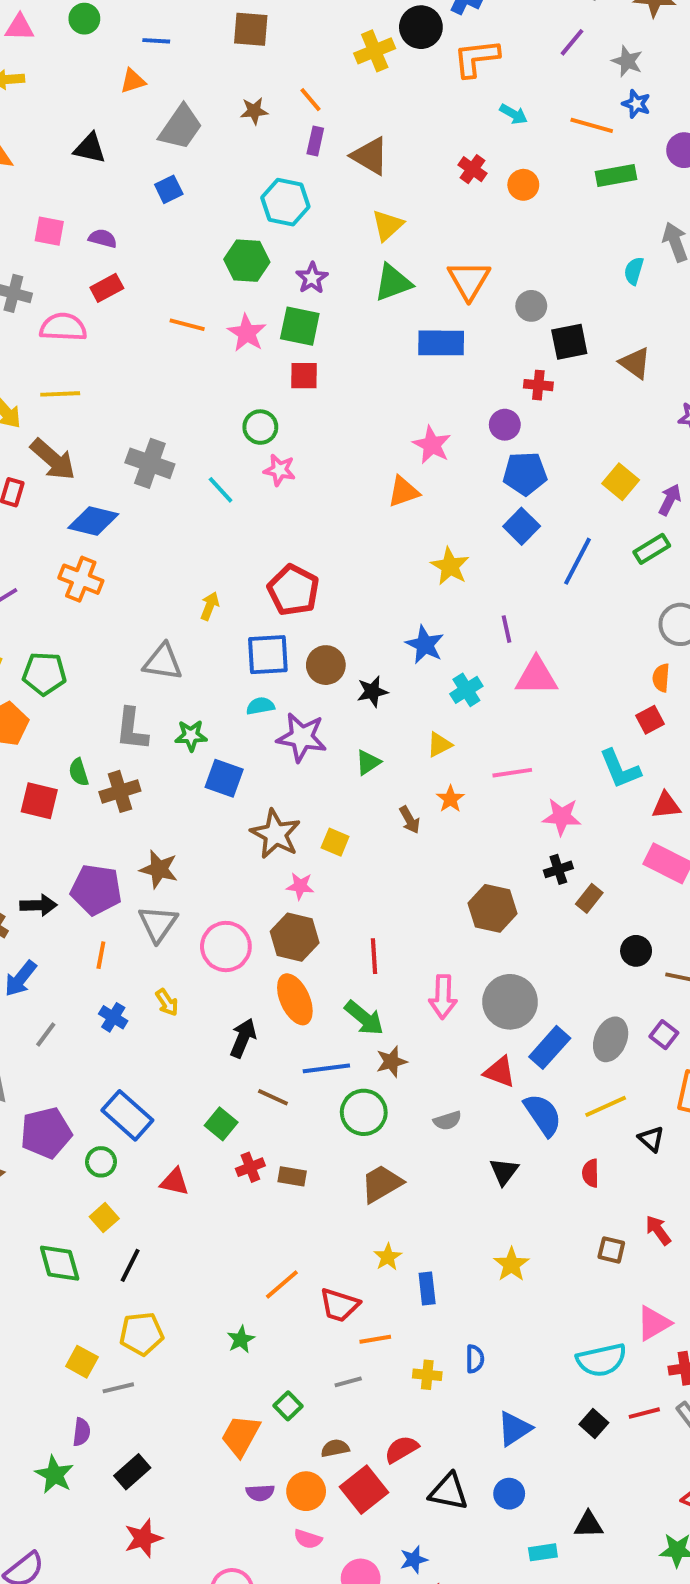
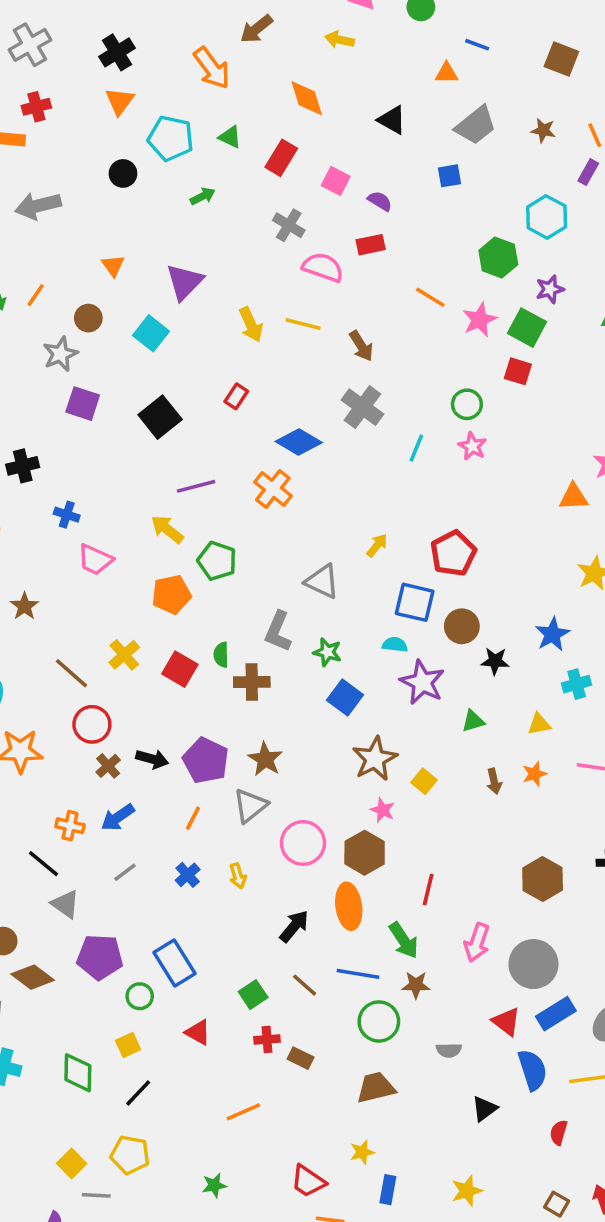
brown arrow: (53, 459) -> (361, 346), moved, size x0.7
cyan line: (221, 490) -> (416, 448), turned 48
orange line: (282, 1284) -> (243, 1112), moved

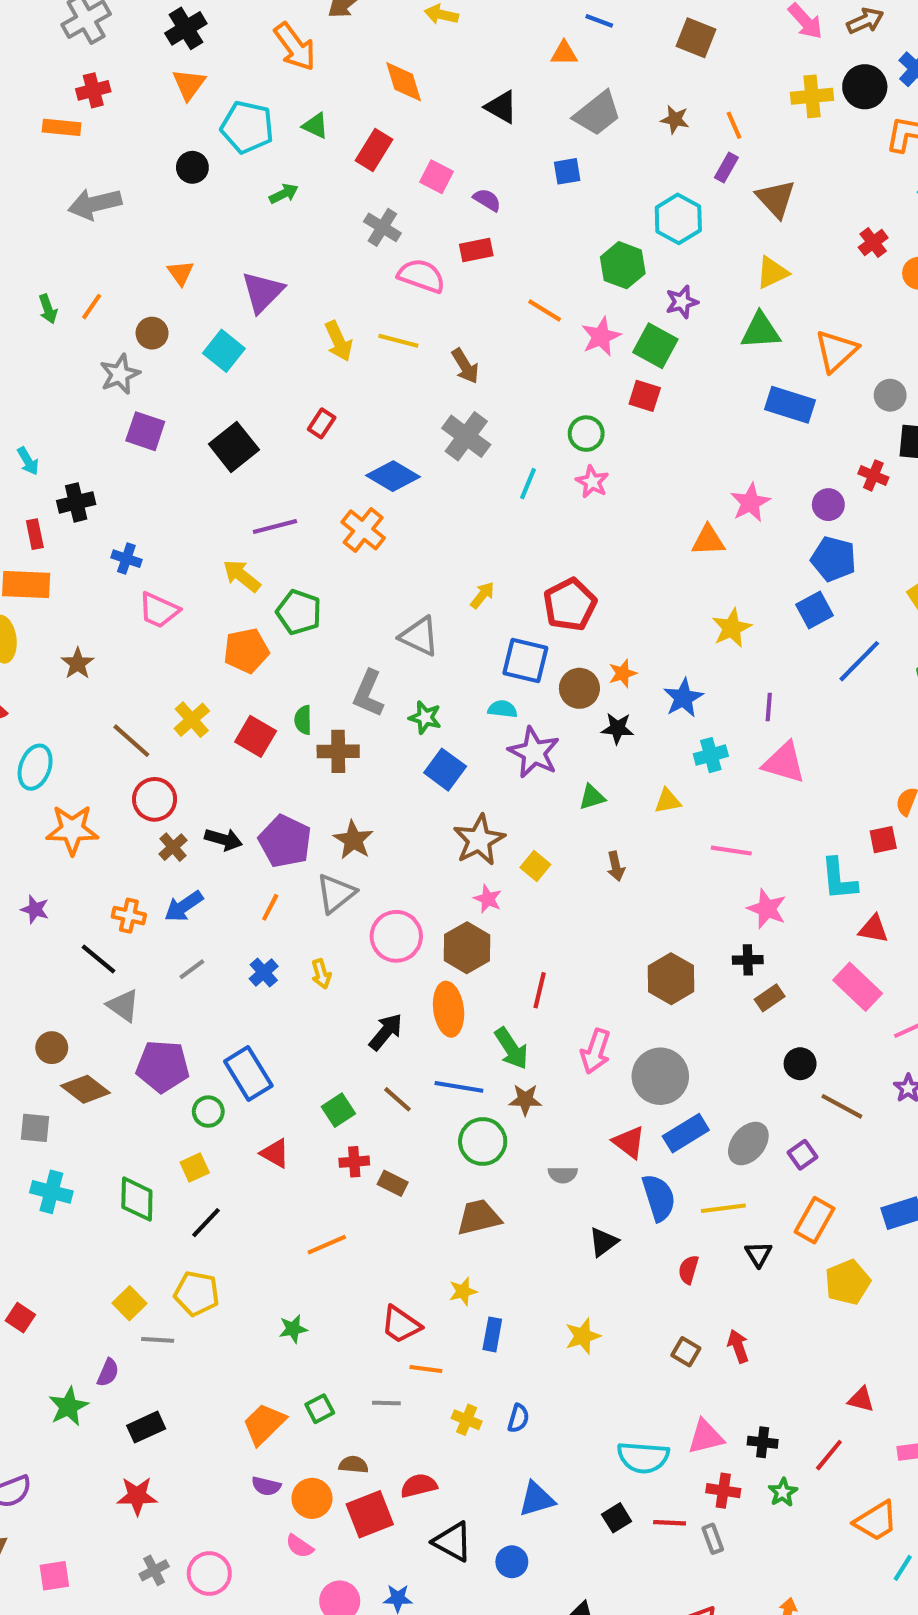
orange star: (535, 774) -> (623, 673), moved

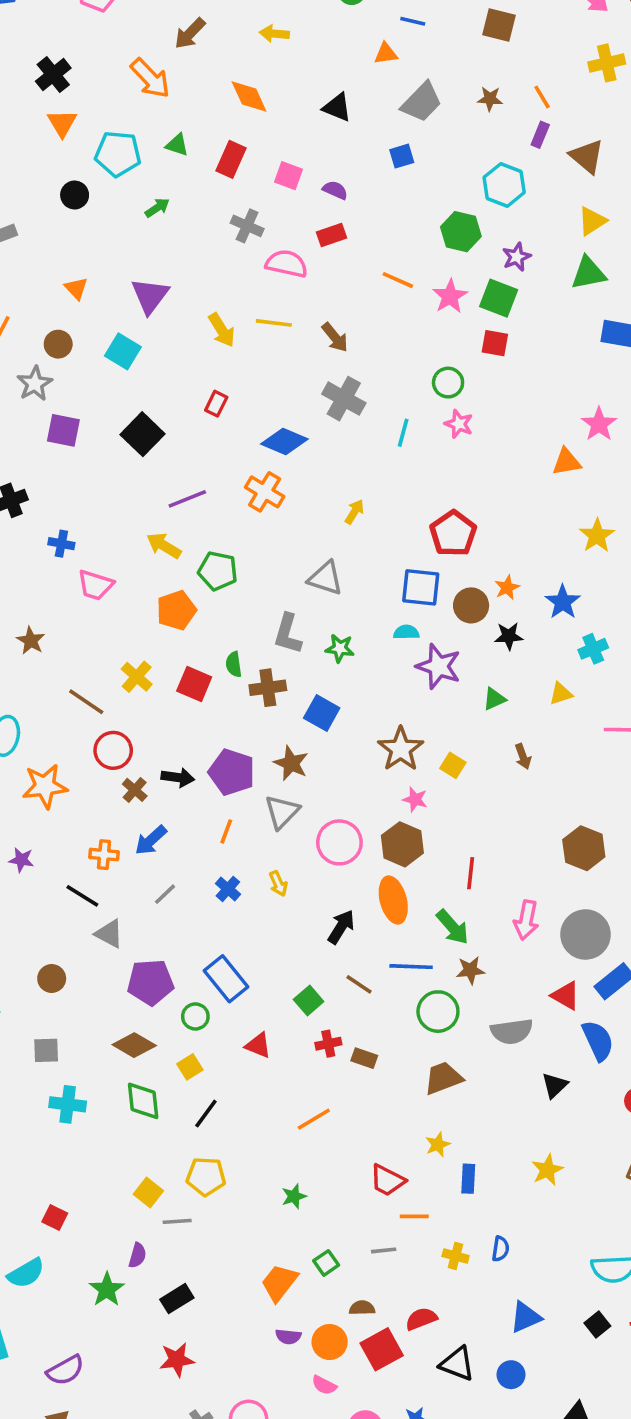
yellow arrow: (482, 595) -> (354, 512), moved
blue square: (445, 770) -> (322, 713), moved
brown diamond: (85, 1089) -> (134, 1045), moved
gray semicircle: (563, 1175) -> (512, 1031), size x1.6

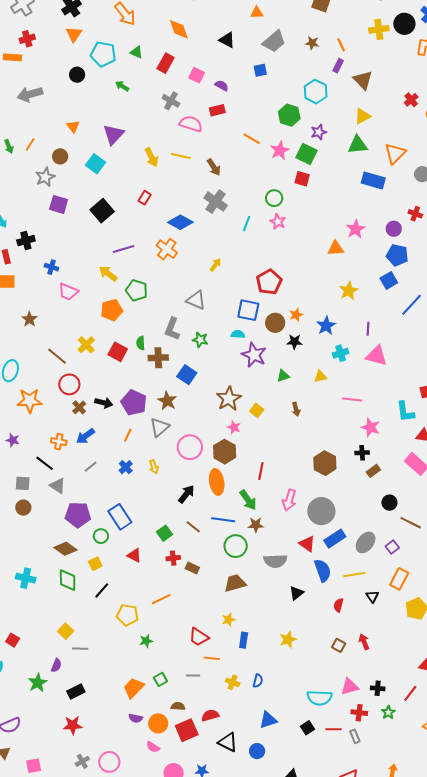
green arrow: (157, 208) -> (122, 86), turned -120
gray square: (46, 1050) -> (23, 483), moved
yellow pentagon: (206, 1176) -> (127, 615), moved

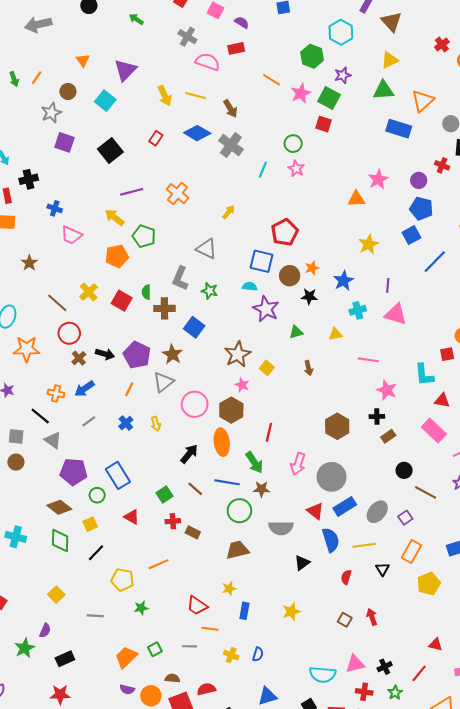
blue diamond: (180, 222) -> (197, 133), moved
gray line: (80, 649) -> (95, 616), moved
black cross: (378, 688) -> (385, 667), turned -32

